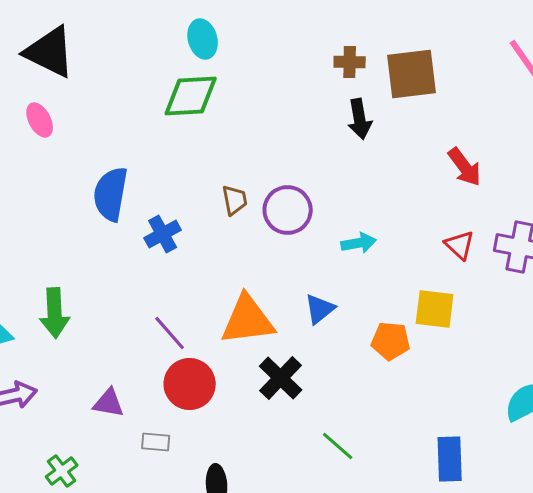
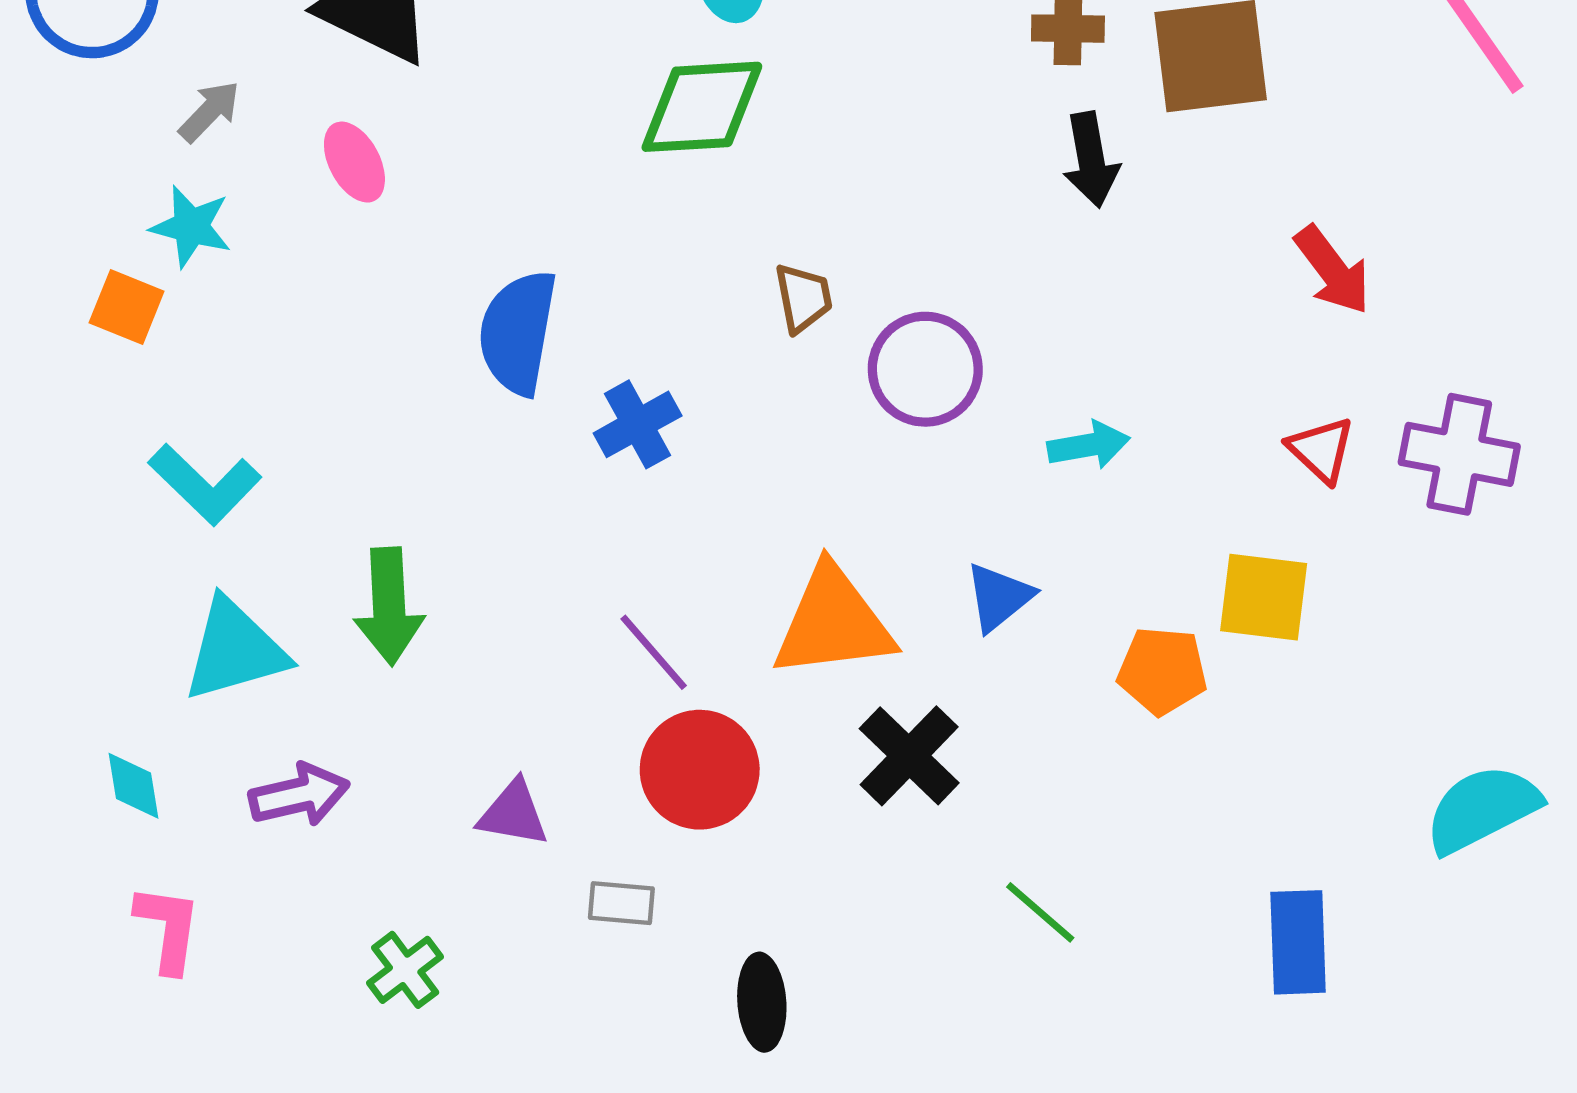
brown trapezoid: (235, 200) -> (803, 298), moved

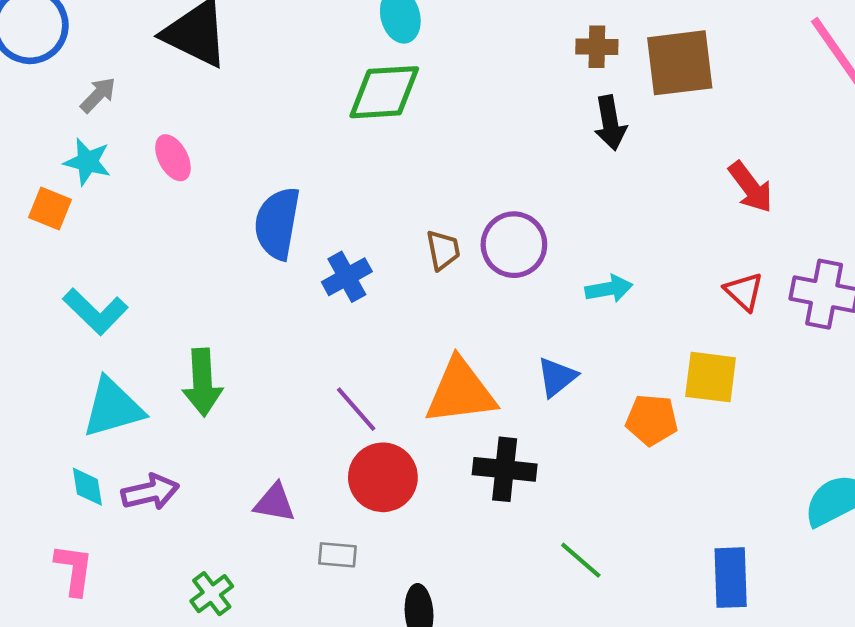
pink ellipse: (354, 162) -> (173, 158), moved
brown trapezoid: (803, 298) -> (443, 250), moved
black cross: (909, 756) -> (505, 469), turned -38
cyan diamond: (133, 786) -> (87, 487), moved

